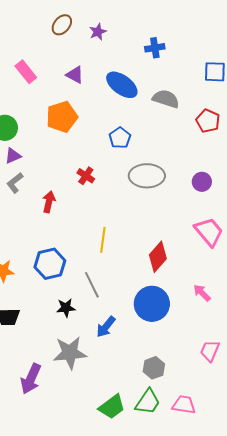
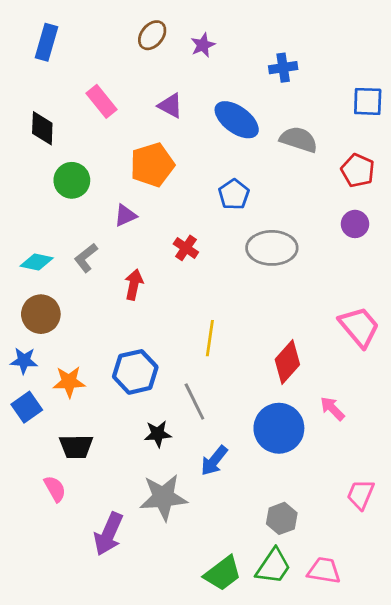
purple triangle: (13, 156) -> (125, 216), moved
purple circle: (202, 182) -> (355, 224), moved
pink arrow: (202, 293) -> (332, 409), moved

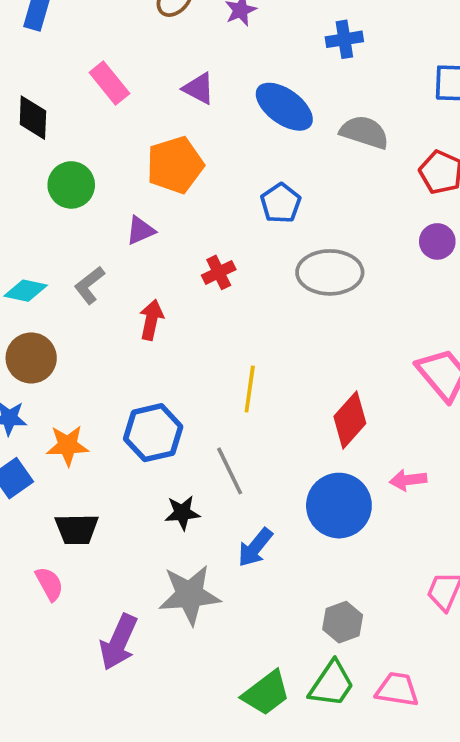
red cross: (186, 248) -> (219, 272), turned 30
pink arrow: (332, 409) -> (408, 480), turned -52

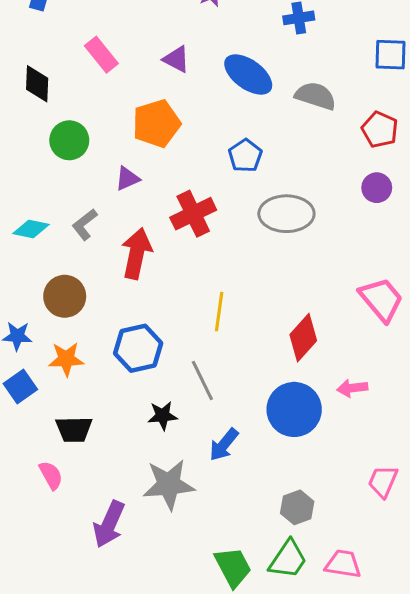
red cross: (219, 272) -> (193, 214), size x1.6
red arrow: (151, 320) -> (137, 253), size x1.5
brown circle: (31, 358) -> (65, 296), moved
green trapezoid: (266, 693) -> (233, 567), turned -81

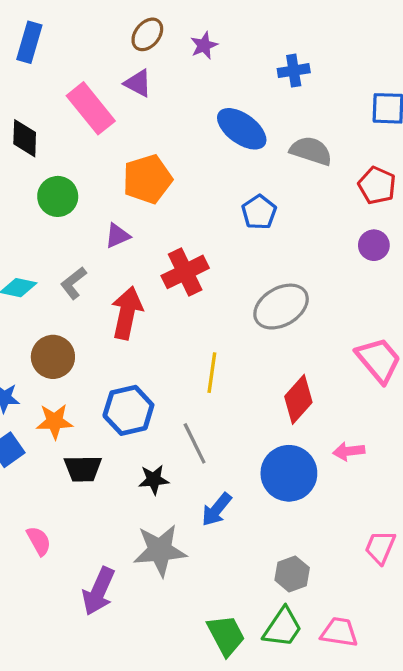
pink rectangle: (101, 55) -> (91, 108), size x1.4
purple triangle: (176, 59) -> (138, 83), moved
blue pentagon: (245, 156) -> (259, 212), moved
gray ellipse: (286, 214) -> (281, 307), moved, turned -30
black trapezoid: (74, 429) -> (83, 469), moved

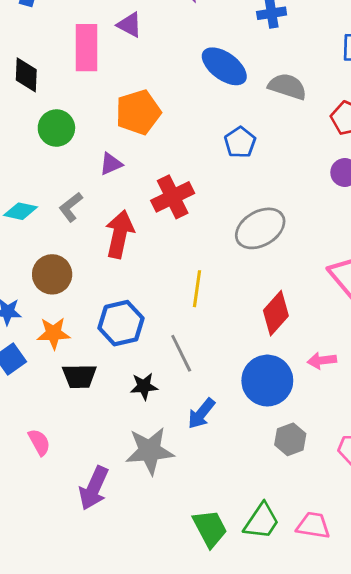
pink rectangle: (91, 108) -> (87, 48), turned 39
gray hexagon: (292, 574) -> (290, 439), moved

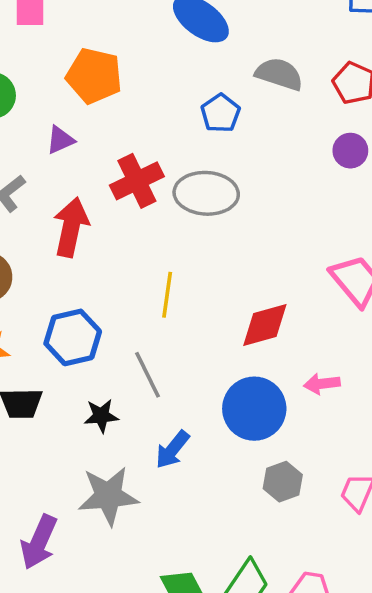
gray semicircle: (287, 86) -> (279, 74), moved
orange pentagon: (138, 112) -> (94, 76), turned 30
gray ellipse: (260, 228) -> (206, 193), moved, turned 33
red diamond: (276, 313) -> (265, 325), turned 33

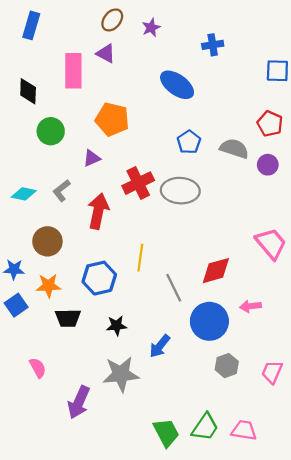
gray semicircle: (279, 74) -> (234, 148), moved
yellow line: (167, 295) -> (140, 258), moved
gray line: (147, 375) -> (174, 288), moved

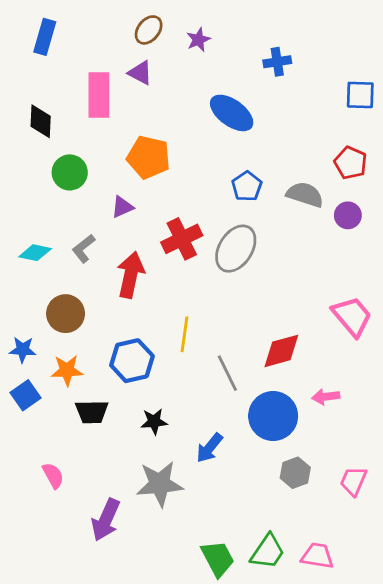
gray ellipse: (180, 191) -> (236, 249), turned -60

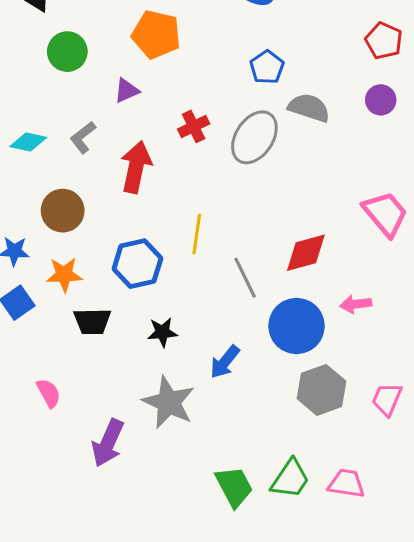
gray semicircle: (305, 195) -> (309, 108), moved
red cross: (182, 239) -> (194, 126), size x0.7
gray hexagon: (295, 473) -> (321, 390), size x1.4
gray star: (160, 484) -> (169, 402), turned 30

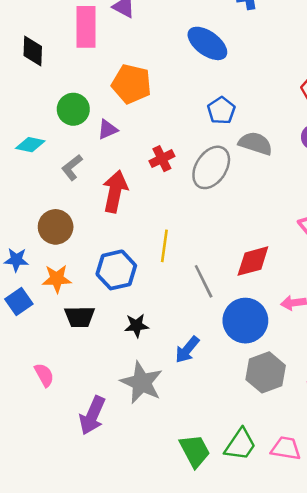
green circle: (67, 52) -> (73, 109), moved
cyan diamond: (28, 142) -> (30, 145), moved

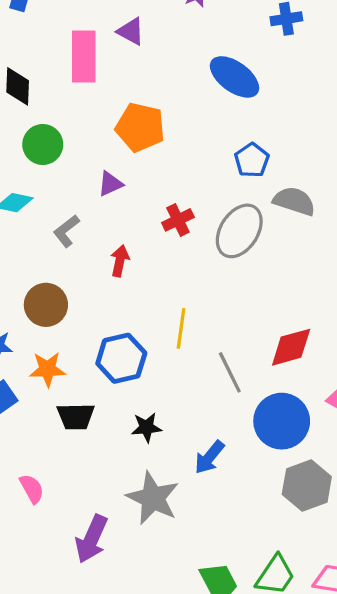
green circle: (73, 109) -> (43, 145), moved
red arrow: (115, 191) -> (120, 261), size x0.6

